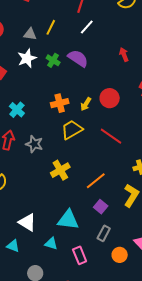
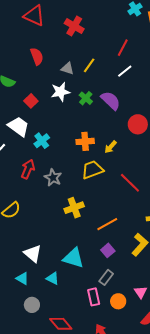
red circle: (110, 98) -> (138, 124), moved
cyan triangle: (13, 246) -> (22, 278), moved
pink rectangle: (80, 255) -> (94, 297), moved

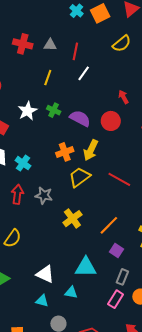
gray triangle: (68, 69) -> (50, 45), moved
purple semicircle: (111, 101) -> (80, 118), moved
yellow arrow: (111, 147) -> (91, 150), size x1.5
pink rectangle: (94, 297) -> (116, 299), turned 60

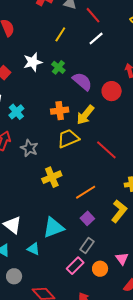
red line: (75, 51) -> (93, 15), turned -66
cyan triangle: (86, 267) -> (53, 228), turned -35

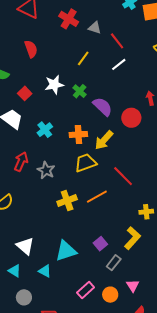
cyan cross: (16, 112) -> (45, 130), moved
orange line: (86, 192) -> (97, 197), moved
gray rectangle: (87, 245) -> (114, 263), moved

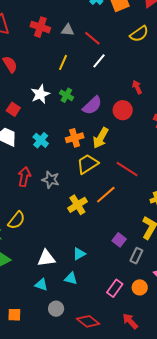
purple semicircle: (103, 107) -> (92, 105), turned 105
white triangle: (25, 246) -> (46, 258), turned -36
cyan triangle: (66, 251) -> (79, 254), moved, size x0.6

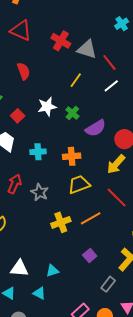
gray triangle: (68, 30) -> (87, 49), size x1.5
yellow arrow: (101, 138) -> (116, 164), moved
cyan cross: (41, 140) -> (38, 152), turned 35
purple square: (119, 240) -> (90, 256), moved

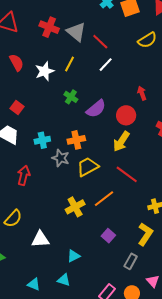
gray triangle: (87, 49) -> (76, 32), turned 30
white star: (47, 107) -> (45, 71), moved
gray star: (40, 192) -> (61, 158), moved
white triangle: (19, 268) -> (40, 239), moved

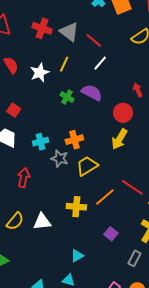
purple semicircle: (96, 109) -> (92, 93), moved, turned -110
red line: (127, 174) -> (132, 187), moved
yellow cross: (75, 207) -> (76, 207), turned 36
white triangle: (40, 239) -> (42, 222), moved

